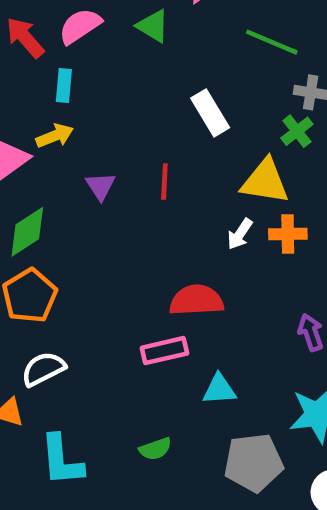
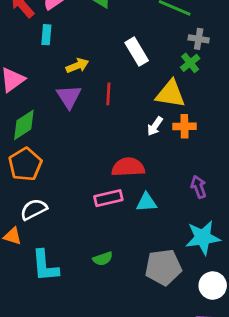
yellow arrow: (55, 136) -> (77, 66), moved
purple triangle: (100, 186) -> (69, 97), size x1.4
cyan triangle: (219, 389) -> (146, 202), moved

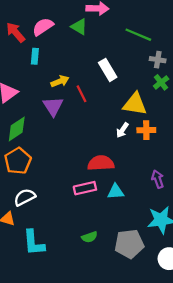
green cross: (190, 63) -> (161, 82), moved
red line: (108, 94) -> (81, 94), moved, turned -30
green semicircle: (103, 259) -> (89, 237), moved

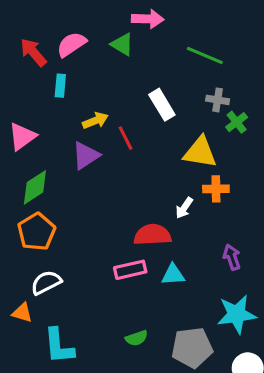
gray cross: (158, 60) -> (218, 100), moved
purple triangle: (53, 106) -> (86, 156), turned 30
white arrow: (122, 130) -> (184, 208), moved

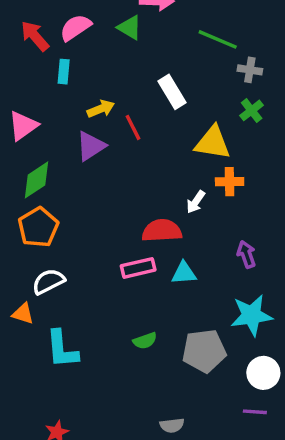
gray cross: (218, 100) -> (250, 70), moved

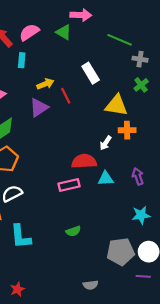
cyan triangle: (184, 273) -> (106, 179), moved
cyan star: (252, 315) -> (141, 215), size x0.7
gray pentagon: (204, 351) -> (121, 252), moved

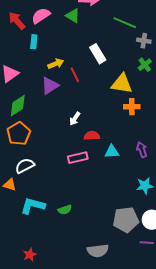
white arrow: (106, 143) -> (75, 119), moved
red semicircle: (84, 161) -> (92, 136), size x0.7
green semicircle: (73, 231) -> (65, 210), moved
cyan L-shape: (21, 237) -> (33, 206), turned 110
gray semicircle: (91, 285) -> (98, 251), size x1.5

